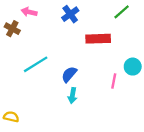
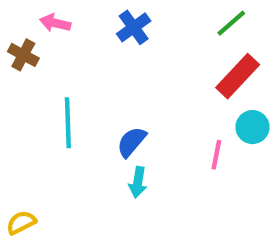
red rectangle: (98, 39) -> (238, 76), moved, turned -45
cyan line: (36, 64) -> (68, 123), turned -60
yellow semicircle: (11, 117) -> (21, 223), turned -40

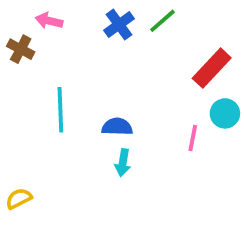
green line: (231, 23) -> (163, 21), moved
blue semicircle: (132, 142) -> (117, 127), turned 52

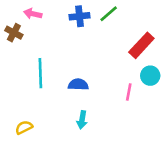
blue cross: (119, 25) -> (80, 16), turned 30
cyan arrow: (123, 163) -> (82, 120), moved
yellow semicircle: (19, 199) -> (24, 127), moved

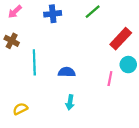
pink arrow: (33, 14) -> (15, 12), moved, turned -56
blue cross: (80, 16) -> (53, 14), moved
brown cross: (14, 33) -> (12, 41), moved

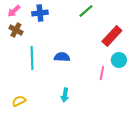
blue cross: (53, 14) -> (40, 13), moved
brown cross: (12, 41) -> (16, 30), moved
blue semicircle: (67, 72) -> (62, 57), moved

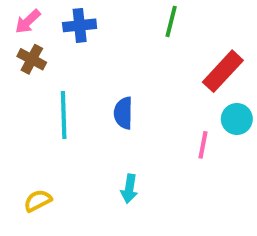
green line: (86, 11) -> (171, 21), turned -35
blue semicircle: (62, 57) -> (123, 113), turned -91

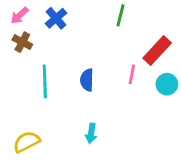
blue cross: (80, 25) -> (56, 18), turned -35
pink line: (203, 145) -> (132, 74), moved
yellow semicircle: (38, 201) -> (27, 142), size x1.4

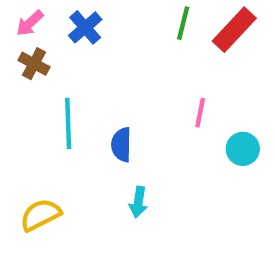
red rectangle: (157, 51) -> (234, 30), moved
blue semicircle: (87, 80) -> (121, 145), moved
cyan circle: (167, 84) -> (243, 149), moved

